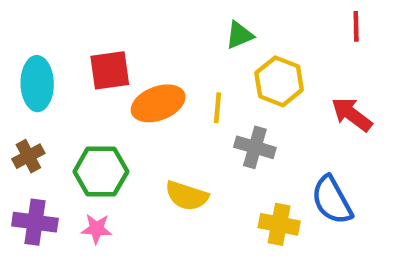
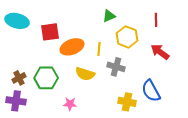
red line: (356, 26) -> (156, 20), moved
cyan ellipse: (37, 84) -> (17, 21), moved, turned -75
brown cross: (28, 156) -> (19, 78), moved
yellow semicircle: (187, 196) -> (85, 74), moved
pink star: (97, 229) -> (70, 104), moved

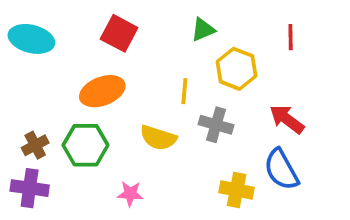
red square: (50, 32) -> (119, 33), moved, turned 36
orange ellipse: (72, 47) -> (102, 91), moved
red arrow: (160, 52) -> (287, 119), moved

